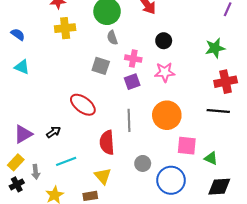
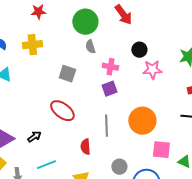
yellow cross: (65, 28) -> (32, 45), moved
gray square: (101, 66) -> (67, 74), moved
pink star: (165, 72) -> (152, 70), moved
red semicircle: (107, 142) -> (85, 147), size x0.7

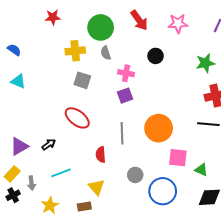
yellow cross: (32, 45) -> (75, 51), moved
pink star: (152, 70) -> (178, 23), moved

